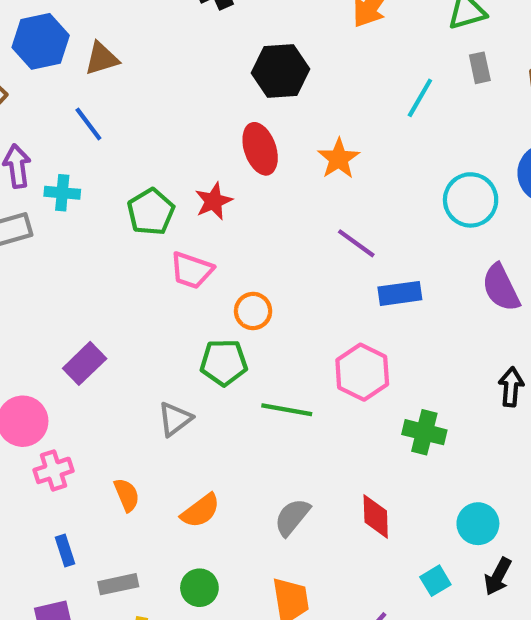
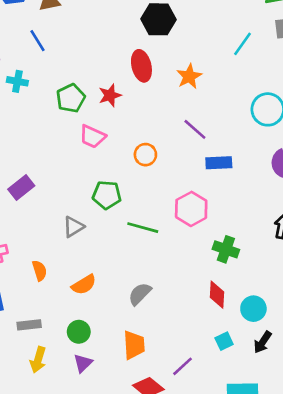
orange circle: (253, 311) -> (145, 155), moved
red diamond: (376, 517) -> (217, 295), moved

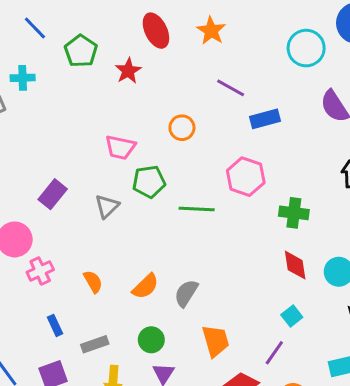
green pentagon: (71, 98) -> (81, 51), moved
pink trapezoid: (92, 136) -> (120, 147), moved
gray triangle: (73, 227) -> (107, 206), moved
gray semicircle: (140, 294) -> (186, 293), moved
cyan square: (224, 341) -> (292, 316), moved

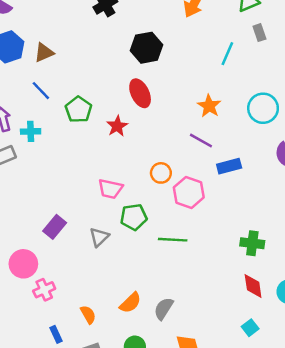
orange star: (211, 31) -> (209, 106), moved
pink hexagon: (246, 177) -> (189, 192), moved
orange semicircle: (93, 282) -> (88, 315), moved

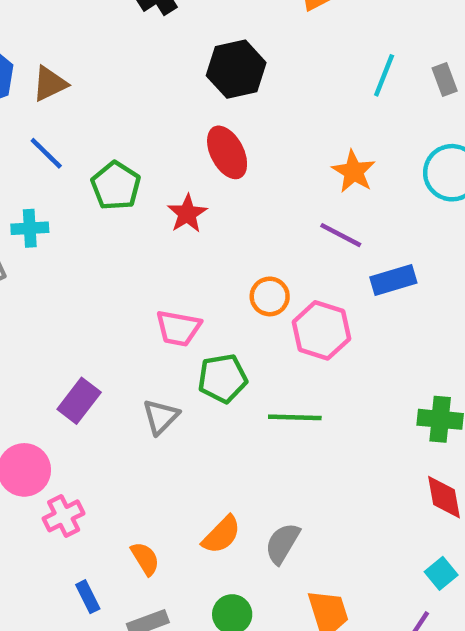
gray rectangle: (259, 33) -> (445, 79), moved

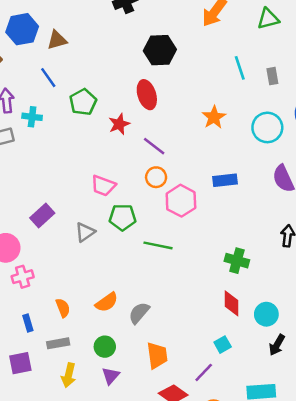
cyan line: (384, 75) -> (240, 68), turned -50
purple line: (341, 235) -> (154, 146), moved

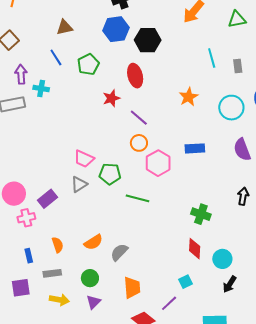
blue hexagon: (22, 29) -> (116, 29), moved
green pentagon: (83, 102) -> (88, 64), moved
pink trapezoid: (103, 186) -> (84, 159), moved
purple rectangle: (42, 216) -> (47, 199), moved
yellow arrow: (69, 375) -> (59, 300), turned -96

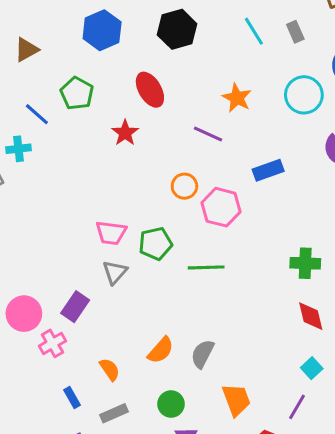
black hexagon: (148, 40) -> (177, 29), moved
blue line: (56, 57) -> (37, 114), moved
purple line: (139, 118) -> (208, 134), moved

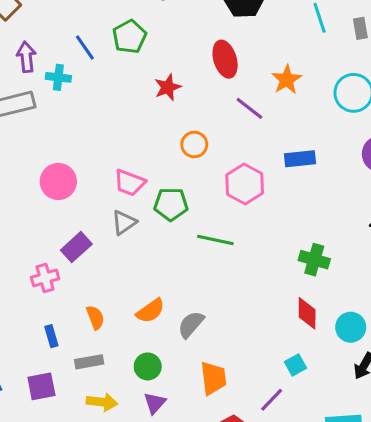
red ellipse: (150, 90) -> (225, 59), moved
orange circle: (184, 186) -> (194, 144), moved
pink circle: (24, 314) -> (58, 181), moved

